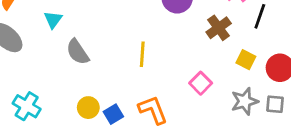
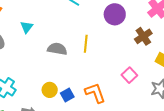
gray semicircle: (78, 52) -> (57, 49), moved, turned 132
yellow line: (142, 54) -> (86, 44), moved

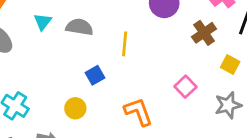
gray semicircle: (57, 49) -> (79, 27), moved
blue square: (67, 95) -> (95, 75), moved

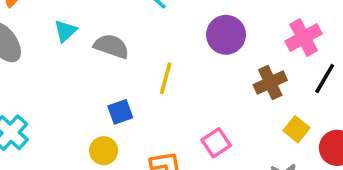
pink square: (185, 87) -> (216, 143), moved
yellow circle: (75, 108) -> (104, 151), moved

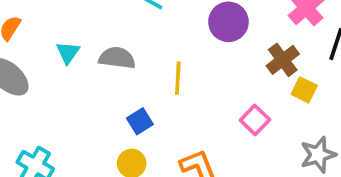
yellow square: (296, 129) -> (304, 90), moved
pink square: (216, 143) -> (255, 120), moved

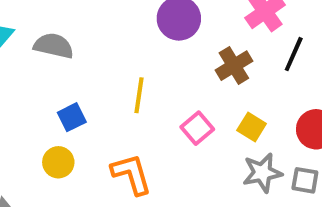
yellow line: (178, 78) -> (139, 95), moved
yellow square: (304, 90) -> (252, 127), moved

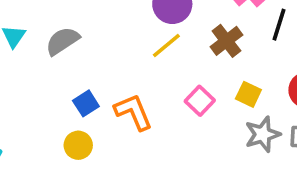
gray semicircle: (54, 46) -> (62, 41), turned -40
yellow line: (139, 95) -> (166, 46), moved, turned 48
orange L-shape: (131, 174) -> (133, 112), moved

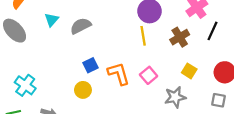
yellow line: (166, 46) -> (143, 36), turned -66
pink square: (200, 101) -> (149, 75), moved
gray star: (263, 134) -> (175, 97), moved

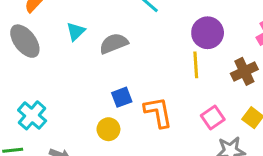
pink square: (149, 75) -> (213, 117), moved

